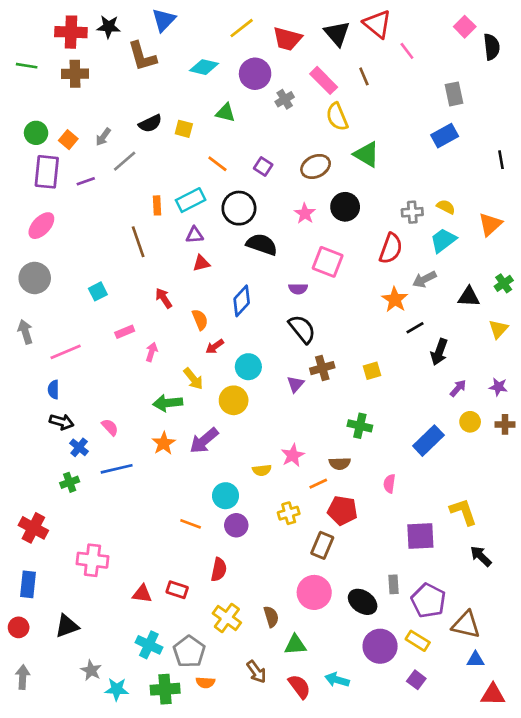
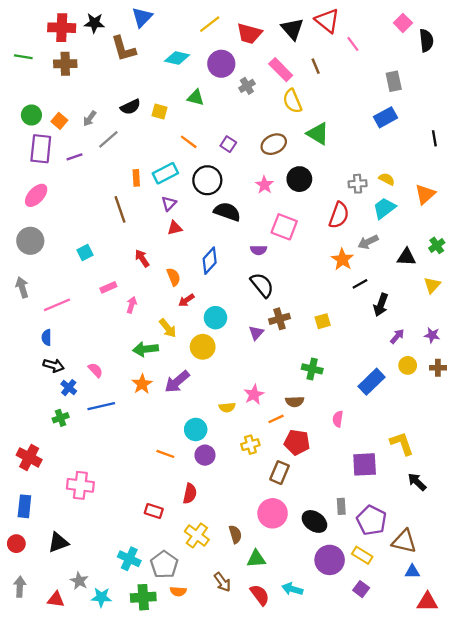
purple triangle: (195, 235) -> (169, 204), turned -42
red triangle: (142, 594) -> (56, 600), moved

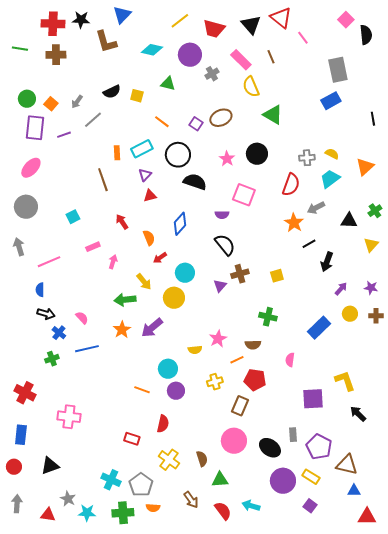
gray rectangle: (394, 81) -> (338, 70), size x1.4
brown ellipse: (274, 144) -> (221, 118), moved

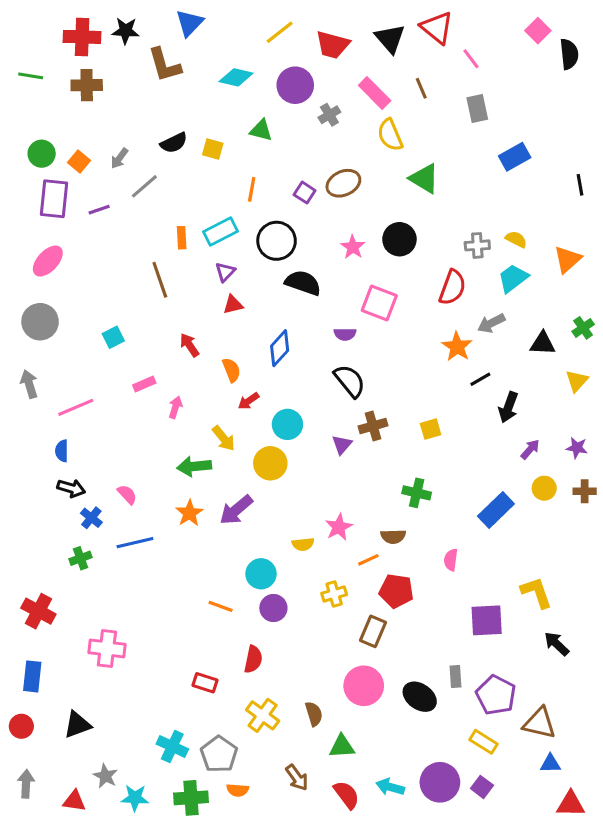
gray rectangle: (338, 70) -> (477, 109), moved, size x0.7
orange line: (162, 122) -> (252, 189), turned 63
purple circle: (283, 481) -> (440, 782), moved

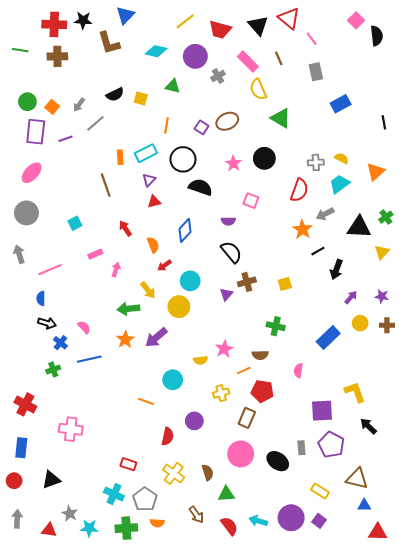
pink square: (379, 303) -> (251, 201), size x0.7
black triangle: (543, 343) -> (359, 227), size x1.4
purple circle: (273, 608) -> (194, 421), moved
red rectangle: (205, 683) -> (128, 464), moved
purple pentagon: (496, 695) -> (331, 445), moved

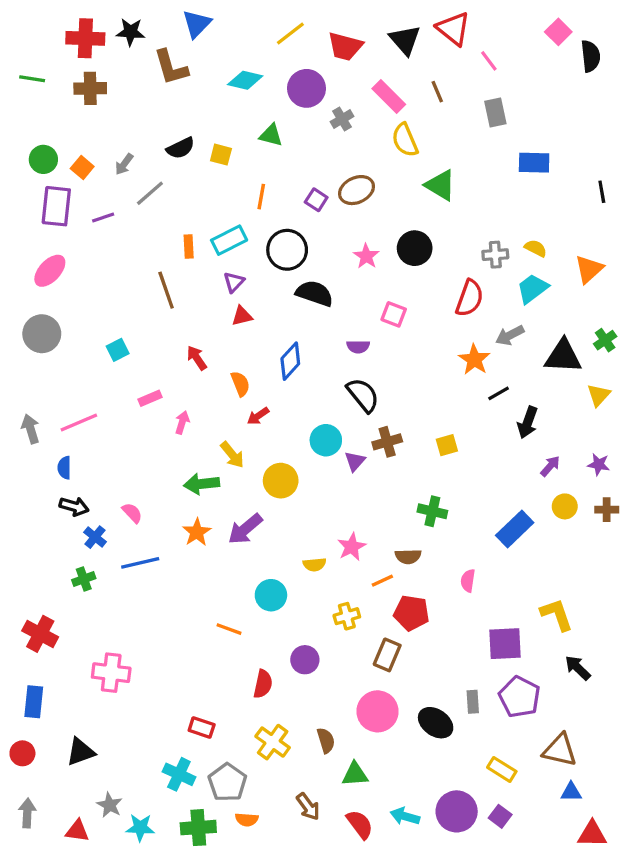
blue rectangle: (341, 104) -> (534, 163), turned 30
gray arrow: (19, 254) -> (30, 429), moved
cyan circle: (190, 281) -> (326, 440), moved

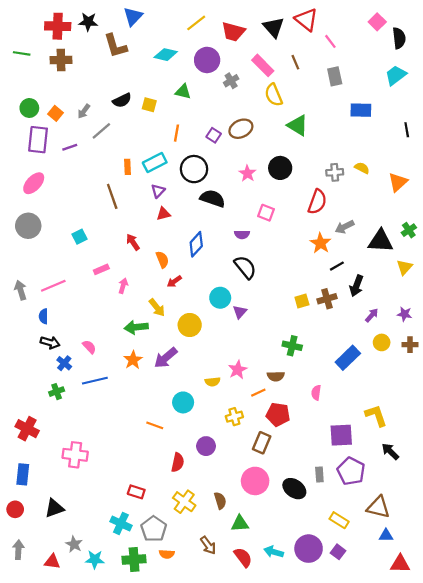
cyan trapezoid: (532, 289) -> (396, 75), moved
brown cross: (387, 442) -> (327, 299), moved

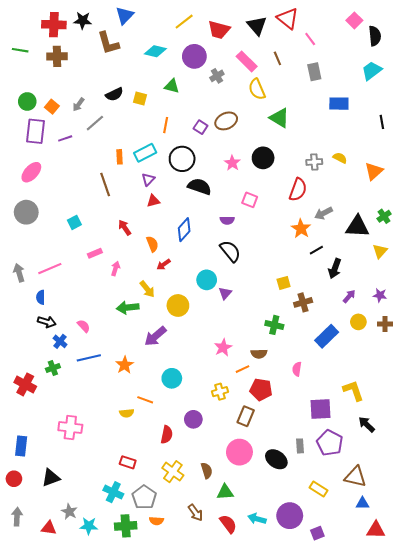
brown cross: (327, 299) -> (303, 302), moved
orange star: (133, 360) -> (125, 365), moved
yellow semicircle: (213, 382) -> (127, 413), moved
red cross: (27, 429) -> (25, 384), moved
purple square: (338, 552) -> (317, 533), moved, turned 32

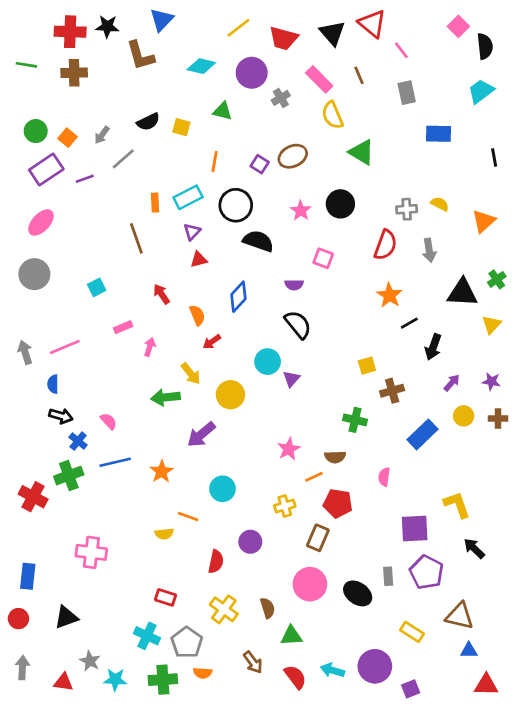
purple rectangle: (35, 131) -> (46, 169), turned 50
gray arrow: (324, 213) -> (429, 250), moved, turned -72
green cross: (53, 368) -> (69, 476), size x1.5

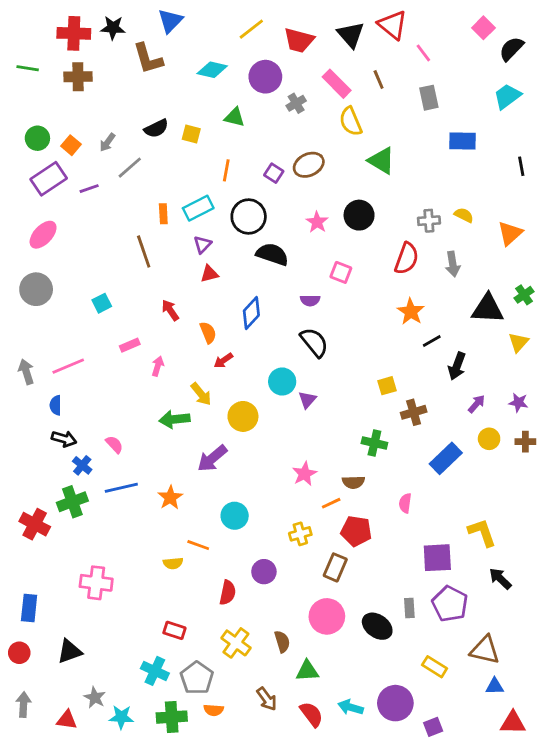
black semicircle: (485, 46) -> (511, 49), turned -130

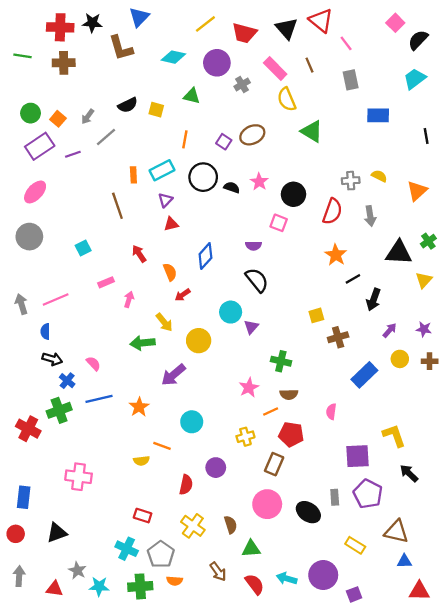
black circle: (359, 215) -> (293, 194), moved
black semicircle: (272, 254) -> (232, 187), moved, size x0.6
green cross: (374, 443) -> (281, 361), moved

